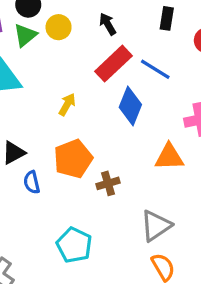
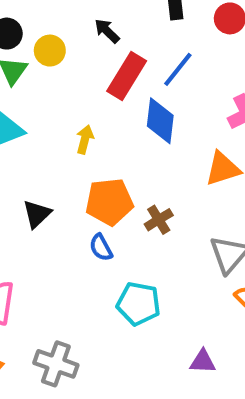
blue line: (155, 69) -> (178, 69), turned -68
orange pentagon: (73, 159) -> (109, 202), turned 30
blue semicircle: (32, 182) -> (101, 248), moved

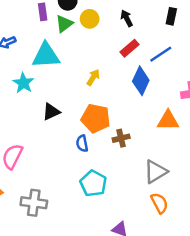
red rectangle: (127, 76) -> (130, 48), size x0.7
gray cross: (56, 364) -> (34, 203), turned -30

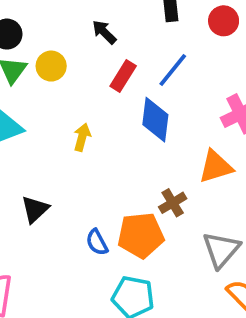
yellow circle: (90, 19) -> (51, 66), moved
orange pentagon: (96, 118) -> (141, 235), moved
brown cross: (121, 138) -> (173, 203), moved

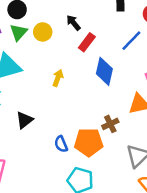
black arrow: (104, 32) -> (73, 23), moved
blue line: (173, 70) -> (131, 41), moved

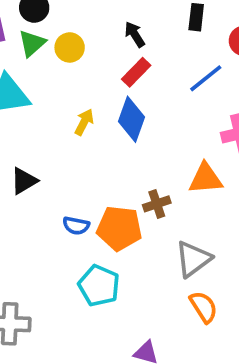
black arrow: (73, 23) -> (135, 34), moved
blue diamond: (104, 71) -> (132, 119), moved
blue semicircle: (61, 144) -> (76, 226), turned -63

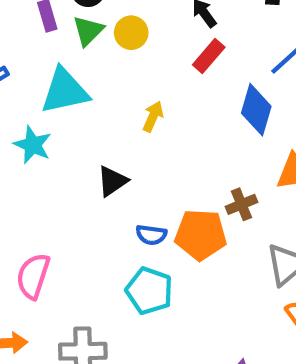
blue diamond: (132, 119) -> (256, 110), moved
black triangle: (24, 181) -> (112, 181), moved
cyan pentagon: (99, 286) -> (149, 291), moved

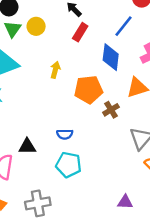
black triangle: (112, 181) -> (27, 146), moved, turned 42
orange pentagon: (201, 235) -> (88, 90), moved

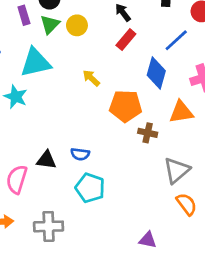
yellow arrow: (55, 70) -> (91, 78), turned -70
brown cross: (111, 110) -> (148, 133), turned 35
blue semicircle: (65, 134) -> (80, 154), moved

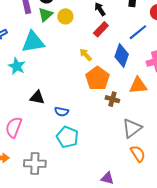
yellow arrow: (91, 78) -> (86, 55), moved
orange pentagon: (126, 106) -> (97, 78), turned 30
black triangle: (46, 160) -> (37, 97), moved

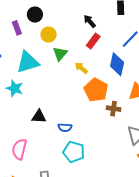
green triangle: (45, 14) -> (60, 54), moved
yellow circle: (65, 16) -> (49, 34), moved

